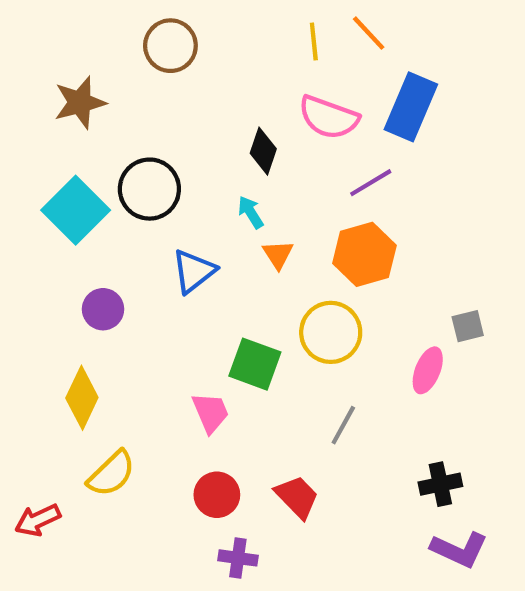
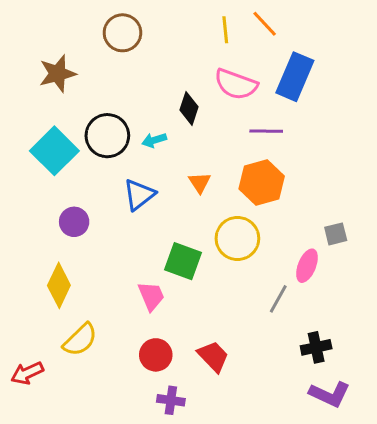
purple line: (371, 183) -> (266, 131), turned 32
cyan arrow: (251, 212) -> (154, 140), moved, turned -75
gray line: (343, 425) -> (278, 299), moved

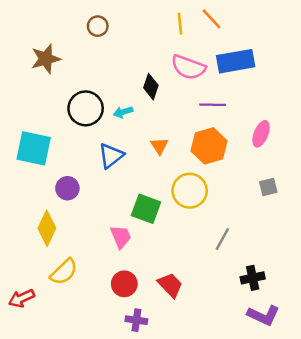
brown circle: (122, 33) -> (98, 26), size x0.7
blue rectangle: (295, 77) -> (236, 61), turned 57
cyan square: (54, 151) -> (34, 148), moved, turned -33
purple circle: (74, 222) -> (67, 188), moved
pink ellipse: (307, 266) -> (261, 134), moved

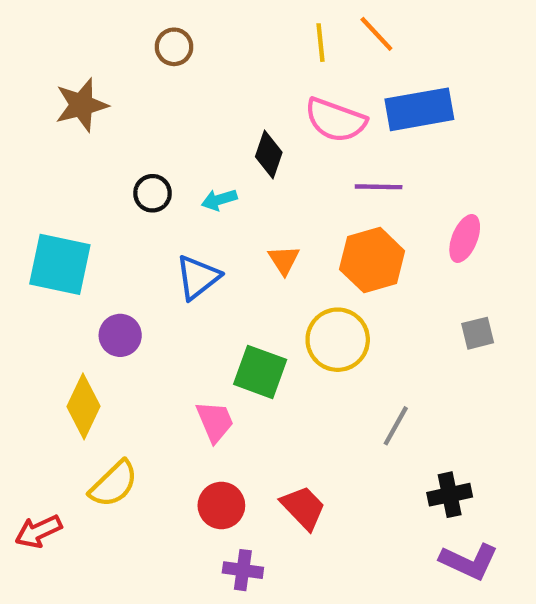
black circle: (86, 108) -> (152, 193), size x0.6

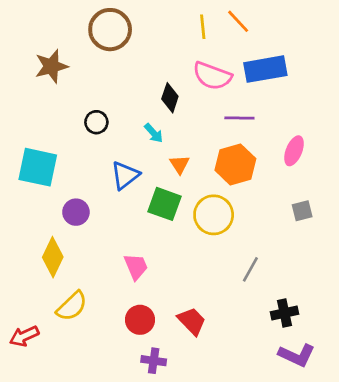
brown circle: (174, 47) -> (110, 30), size x1.8
cyan arrow: (219, 200) -> (154, 133), moved, turned -115
green square: (260, 372) -> (165, 204), moved

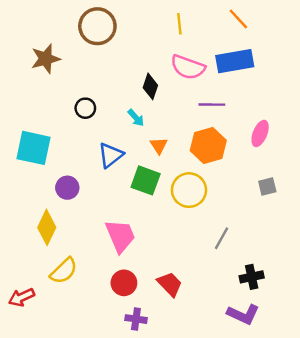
orange line: (238, 21) -> (238, 19), moved
pink trapezoid: (136, 267) -> (120, 236), size x1.4
purple L-shape: (297, 355) -> (243, 314), moved

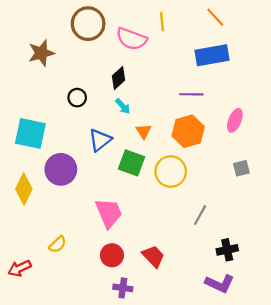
pink semicircle: (188, 67) -> (132, 39), moved
black diamond: (150, 86) -> (118, 78), moved, turned 30
purple circle: (67, 188) -> (61, 169), size x1.5
yellow diamond: (47, 227) -> (24, 189), moved
yellow semicircle: (64, 271) -> (58, 244), size x0.7

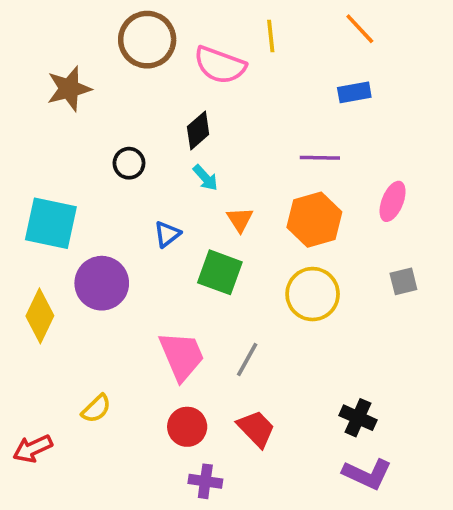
blue rectangle: (212, 55) -> (354, 92), size x0.6
blue triangle: (100, 140) -> (167, 234), size x0.7
yellow circle: (171, 172) -> (313, 294), moved
gray line: (200, 215) -> (247, 360), moved
black cross: (227, 250) -> (358, 418), moved, turned 36

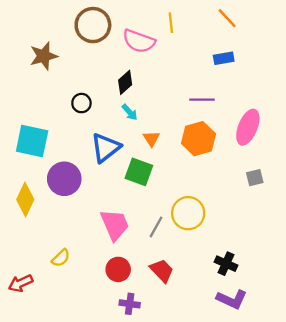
pink ellipse: (393, 201) -> (248, 127), size x1.4
blue triangle: (167, 234) -> (106, 148), size x1.8
yellow circle: (313, 294) -> (188, 213), moved

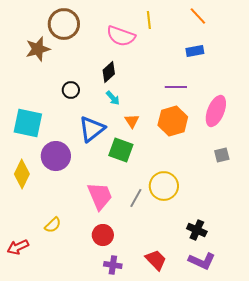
brown circle: (93, 25) -> (64, 24), moved
red trapezoid: (162, 271) -> (156, 260), moved

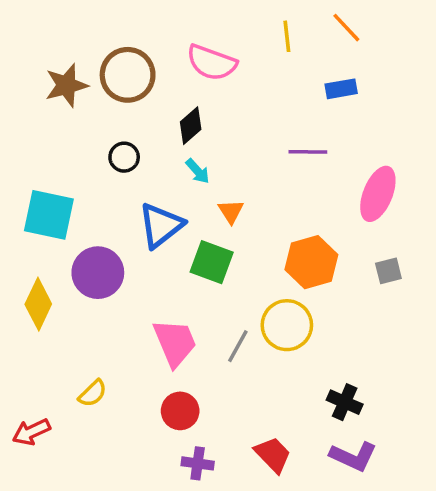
yellow line: (149, 20) -> (287, 36), moved
brown circle: (64, 24) -> (128, 75), moved
orange hexagon: (173, 121) -> (311, 262), moved

